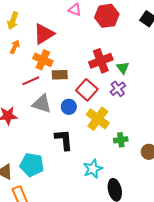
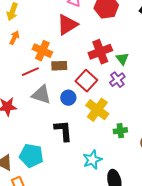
red triangle: (44, 34) -> (67, 25), moved

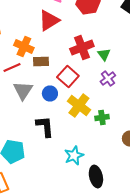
purple cross: (117, 80) -> (108, 78), moved
gray triangle: (41, 95) -> (23, 90), turned 45
green cross: (120, 131) -> (102, 118), moved

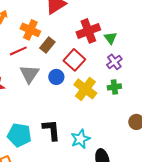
brown rectangle: (41, 62) -> (47, 45), turned -49
green cross: (102, 118) -> (114, 87), moved
black L-shape: (45, 126) -> (51, 130), moved

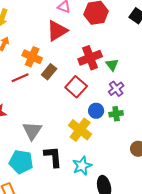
gray triangle: (29, 74) -> (32, 131), moved
blue circle: (56, 77) -> (96, 111), moved
yellow cross: (85, 89) -> (80, 130), moved

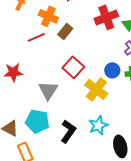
red square: (76, 87) -> (73, 67), moved
black L-shape: (53, 157) -> (68, 131), moved, turned 40

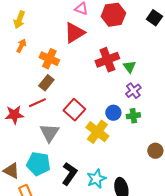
brown rectangle: (65, 31) -> (46, 83), moved
red line: (36, 37) -> (37, 103), moved
cyan star: (98, 125) -> (96, 179), moved

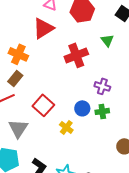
green triangle: (129, 67) -> (107, 40), moved
purple cross: (133, 91) -> (102, 86), turned -35
yellow cross: (97, 132) -> (66, 127), size x0.6

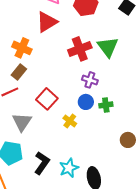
green triangle: (107, 40) -> (108, 47), moved, size x1.6
purple cross: (102, 86) -> (90, 80), moved

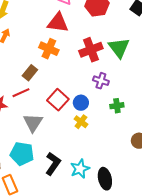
red triangle: (47, 22) -> (58, 23), turned 40
orange cross: (22, 48) -> (49, 49), moved
blue circle: (86, 102) -> (81, 103), moved

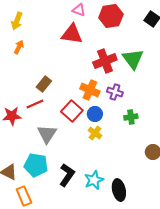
orange cross: (49, 49) -> (90, 90), moved

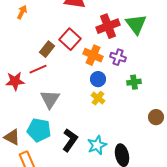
red square: (72, 111) -> (70, 39), moved

